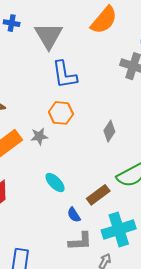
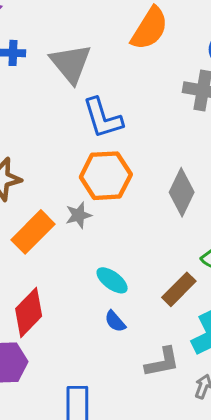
orange hexagon: (61, 113) -> (106, 176), size x1.4
gray diamond: (109, 131) -> (182, 192), size x1.4
blue semicircle: (74, 215) -> (115, 321), moved

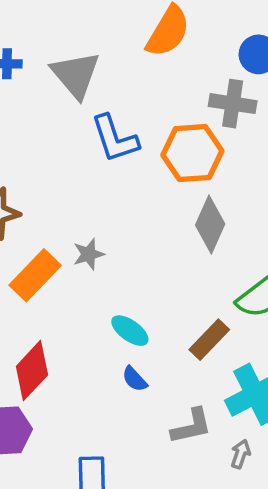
orange hexagon: (106, 176) -> (192, 153), moved

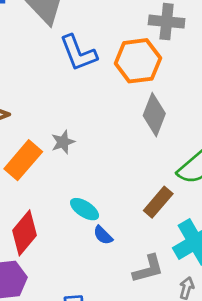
cyan ellipse: (130, 331) -> (85, 209), moved

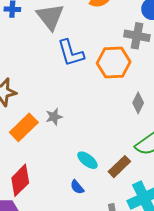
gray diamond: (154, 115) -> (138, 103), moved, size x0.7
cyan ellipse: (85, 209) -> (87, 160), moved

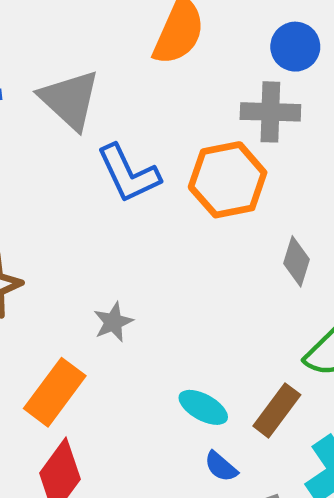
orange rectangle: (24, 127) -> (55, 392), moved
blue semicircle: (77, 187) -> (221, 467), moved

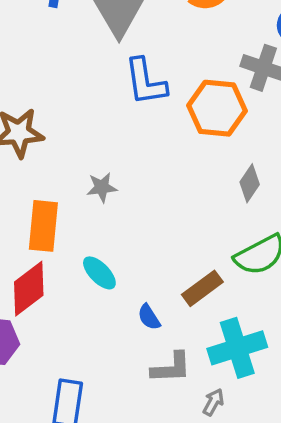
orange rectangle: (55, 392) -> (43, 226), turned -48
cyan ellipse: (203, 407) -> (99, 273), moved

